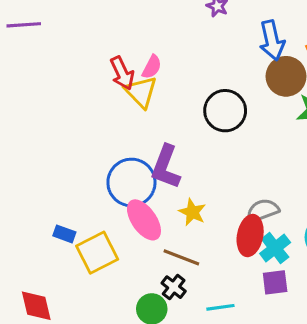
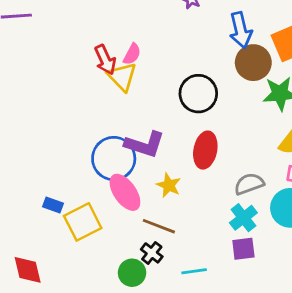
purple L-shape: (166, 167) -> (145, 144), turned -93
gray semicircle: (263, 211) -> (249, 184), moved
red ellipse: (250, 236) -> (205, 150), moved

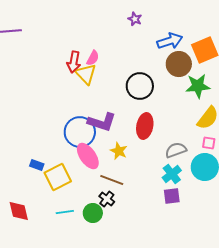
blue arrow: (241, 30) -> (170, 41), turned -95
red arrow: (105, 60) -> (74, 62), turned 35
cyan line: (194, 271) -> (65, 212), moved

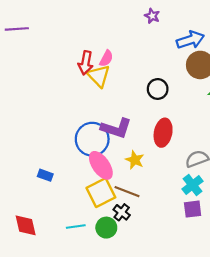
black circle: (140, 86) -> (158, 89), size x0.7
yellow square: (58, 177) -> (101, 193), moved

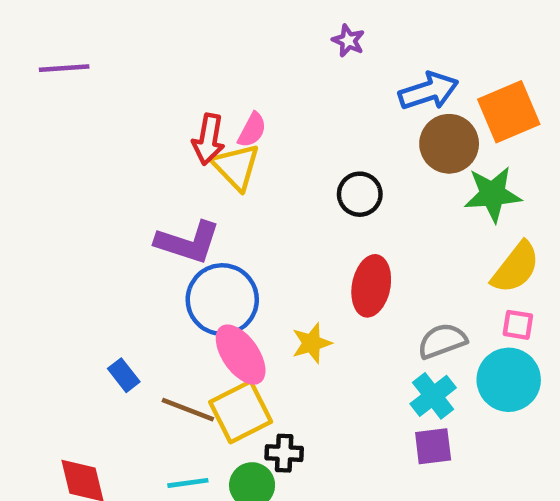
purple L-shape: (116, 128) -> (188, 242), moved
yellow star: (135, 160) -> (312, 343), turned 30
blue rectangle: (45, 175) -> (124, 375), turned 32
brown line: (127, 192) -> (188, 410), moved
black cross: (122, 212) -> (284, 453), turned -35

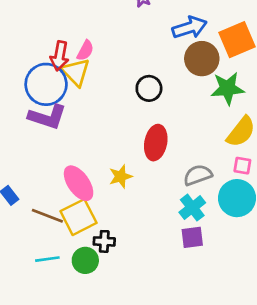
blue circle: (222, 300) -> (46, 84), moved

